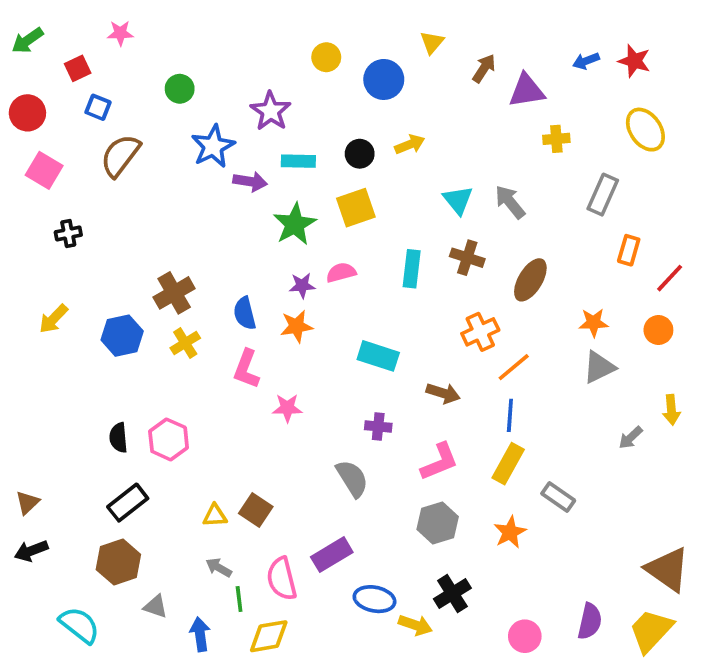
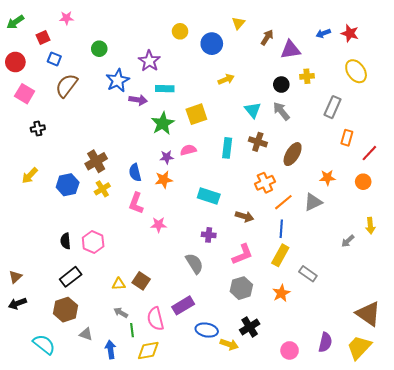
black circle: (360, 154) -> (281, 85), moved
gray triangle: (599, 367) -> (313, 202), moved

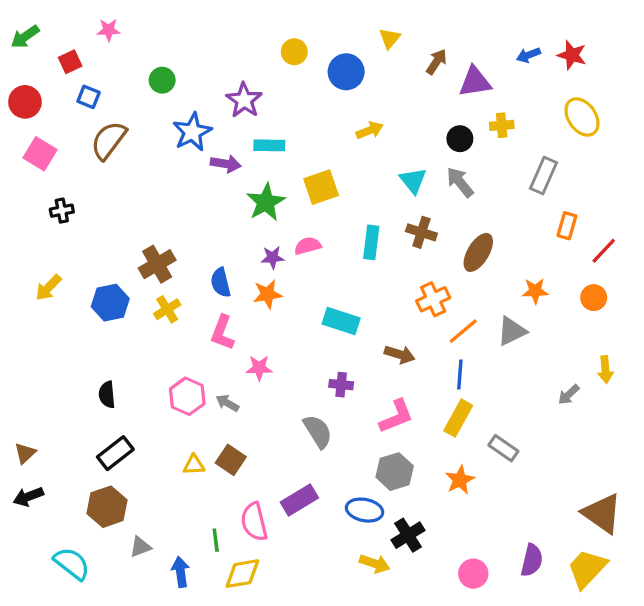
pink hexagon: (93, 242) -> (187, 396), moved
gray arrow: (121, 313) -> (227, 403), moved
blue ellipse: (207, 330) -> (365, 510), moved
gray triangle: (86, 334) -> (140, 547), turned -40

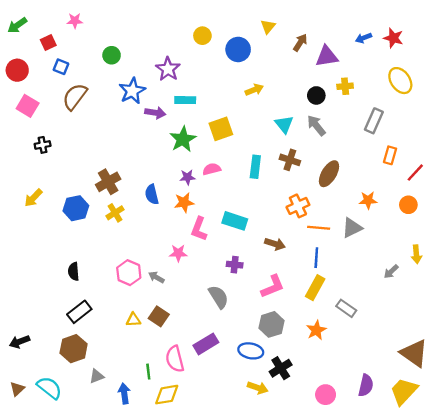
orange line: (463, 331) -> (319, 228), turned 45
pink L-shape: (222, 333) -> (199, 229), moved
brown triangle: (25, 453) -> (17, 389), moved

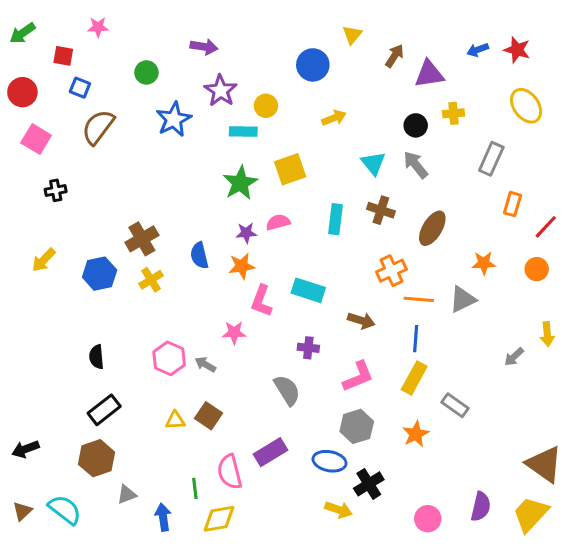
yellow circle: (202, 36) -> (266, 106), moved
red square: (48, 43) -> (63, 56), turned 35
purple arrow: (155, 113) -> (204, 47), moved

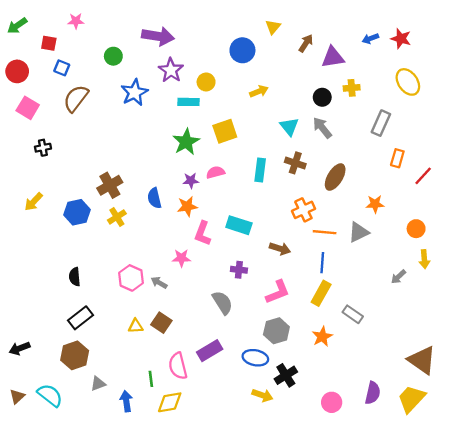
purple arrow: (204, 47) -> (158, 36), size x1.5
orange circle: (537, 269) -> (416, 229), moved

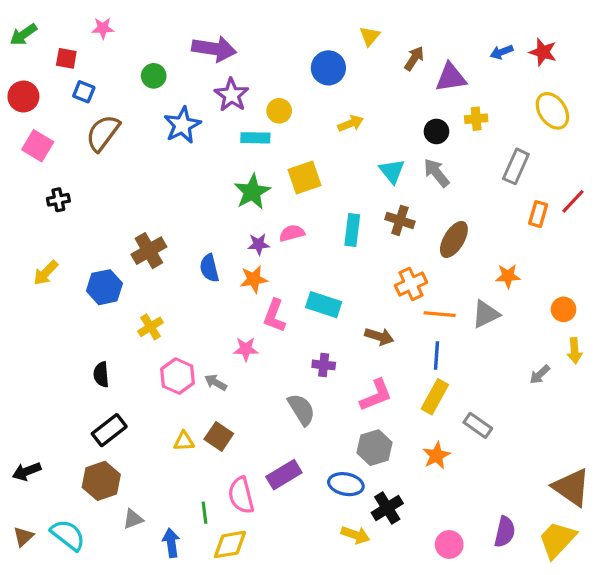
red line: (423, 176) -> (573, 201), moved
yellow cross: (117, 217) -> (151, 327), moved

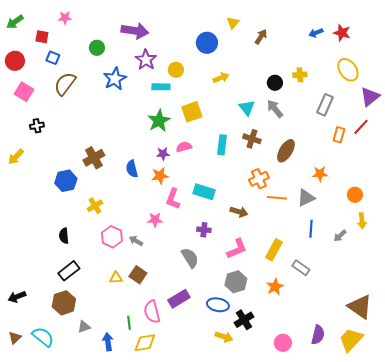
purple triangle: (451, 77) -> (370, 97), moved, turned -30
yellow arrow: (46, 273) -> (16, 157), moved
blue line: (436, 355) -> (311, 229), moved

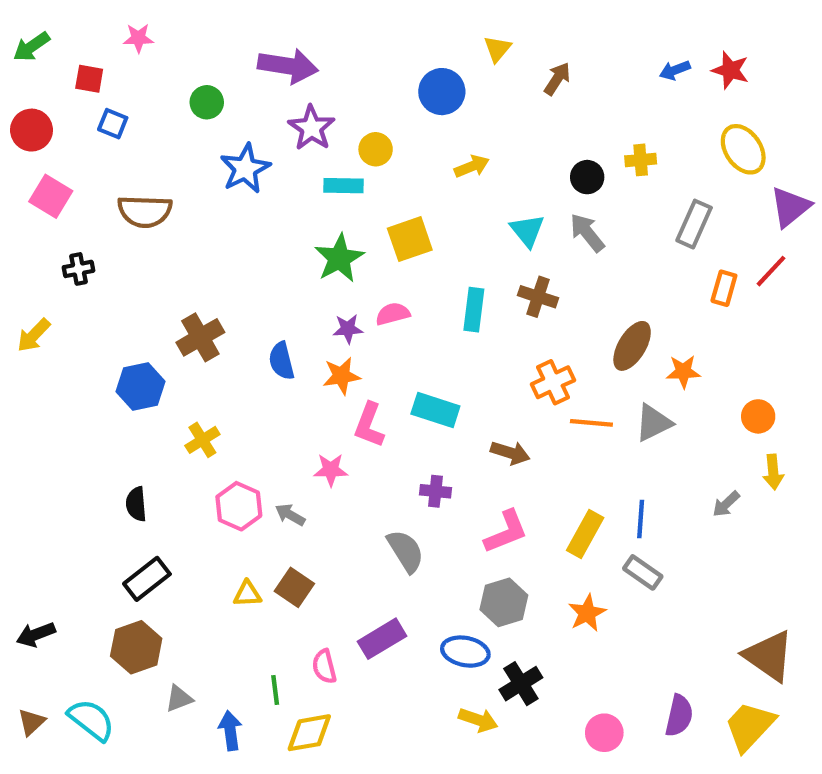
brown semicircle: (65, 84) -> (145, 211), moved, turned -125
brown ellipse: (286, 151) -> (632, 346), moved
blue line: (311, 229) -> (641, 519), moved
pink semicircle: (152, 312) -> (324, 666), size x0.7

